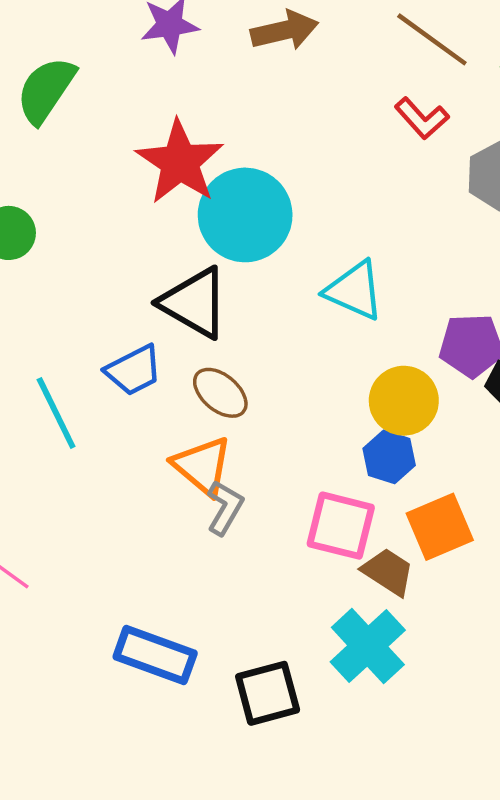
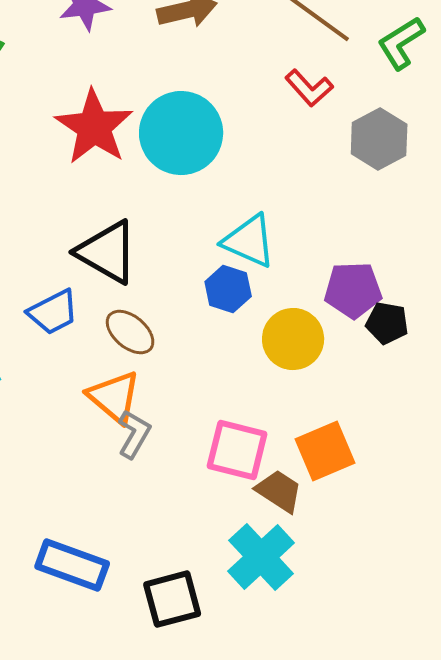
cyan circle: (245, 215) -> (181, 133), moved
blue hexagon: (389, 457) -> (228, 289), moved

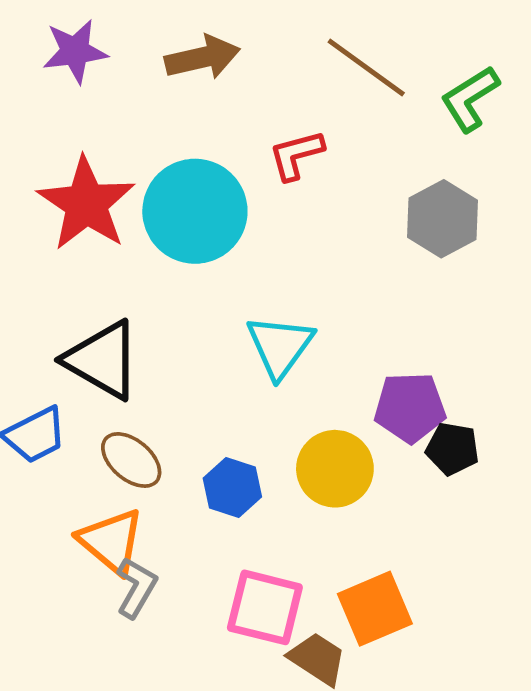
red L-shape: (309, 88) -> (296, 155), moved, turned 117
cyan triangle: (249, 241) -> (280, 346), turned 42
blue hexagon: (228, 289) -> (232, 487), moved

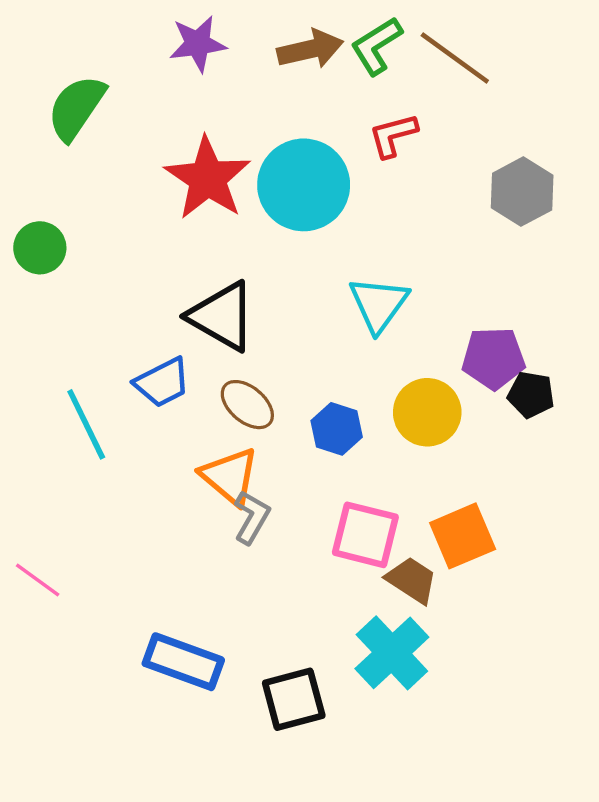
green L-shape: (470, 99) -> (376, 46), moved

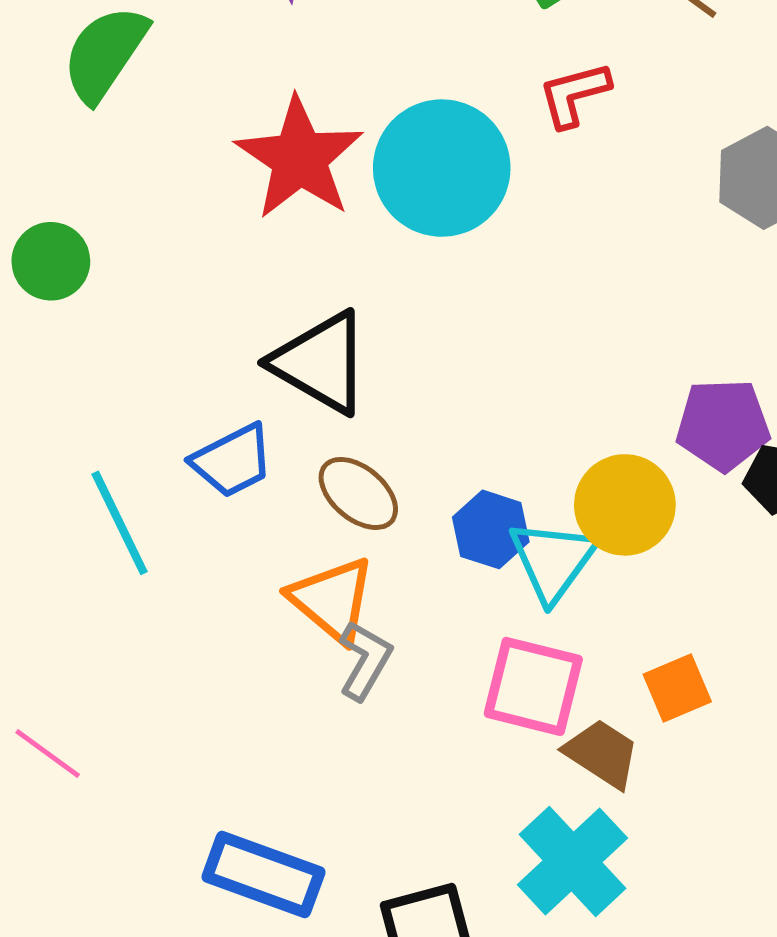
cyan triangle: (379, 304) -> (553, 561), moved
orange square: (463, 536) -> (677, 688), size x0.7

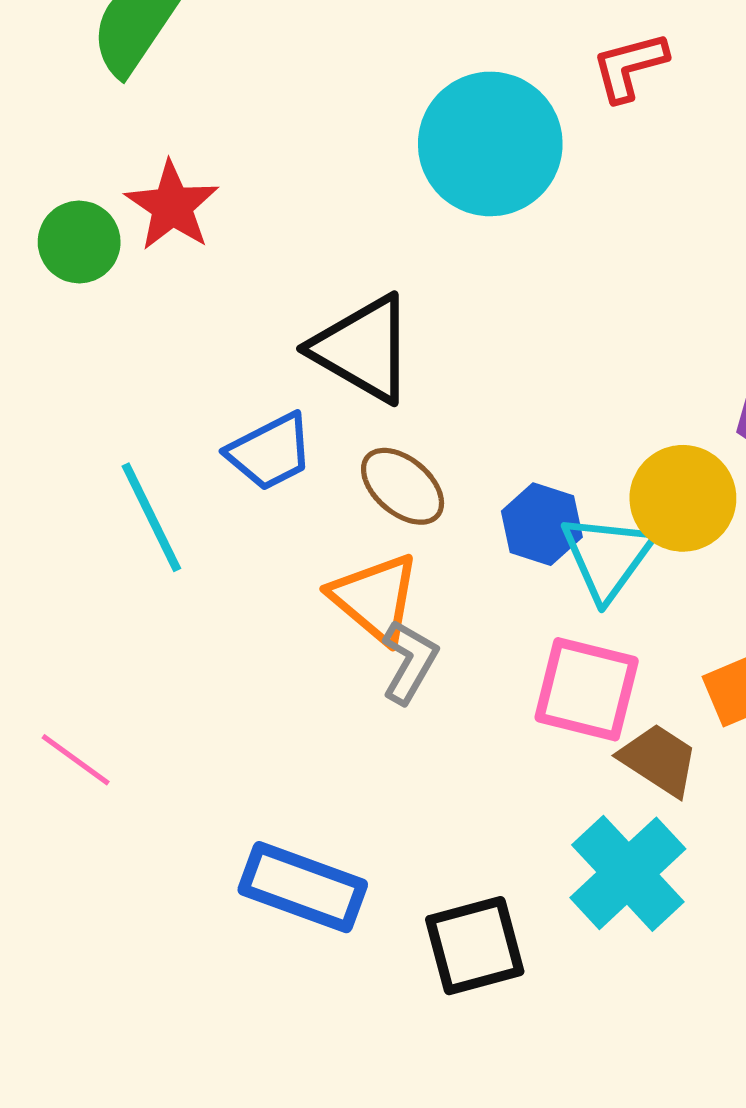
red star: (299, 158) -> (172, 206), moved, size x0.7

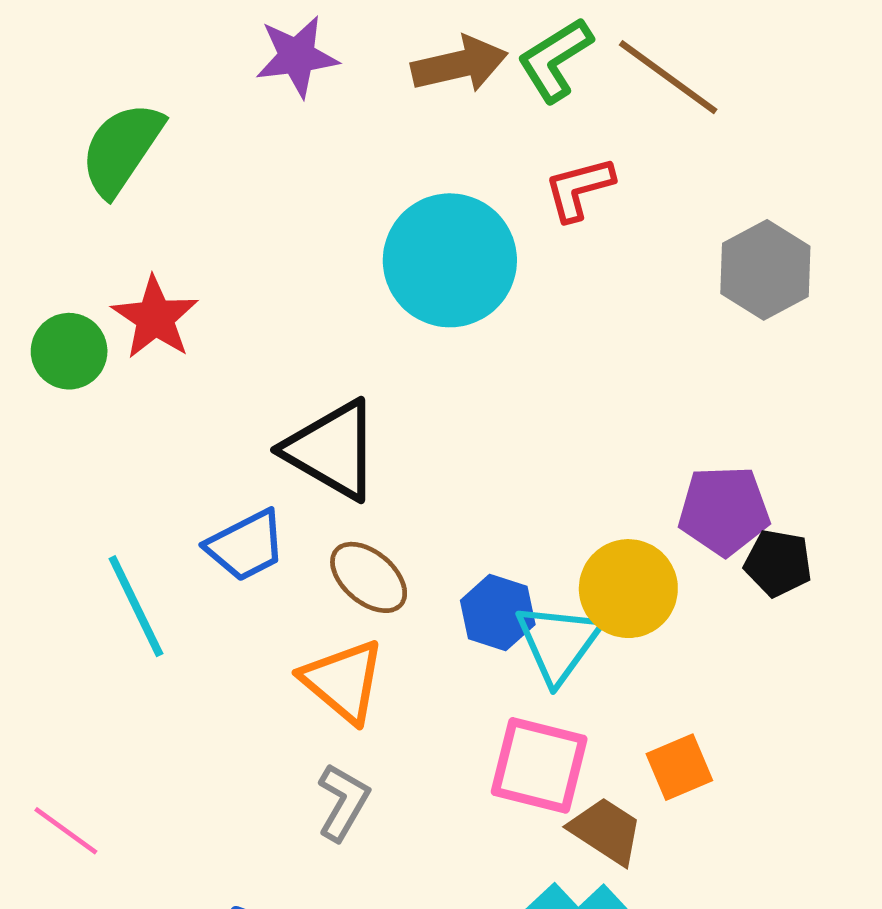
gray L-shape: (409, 662) -> (343, 802), moved

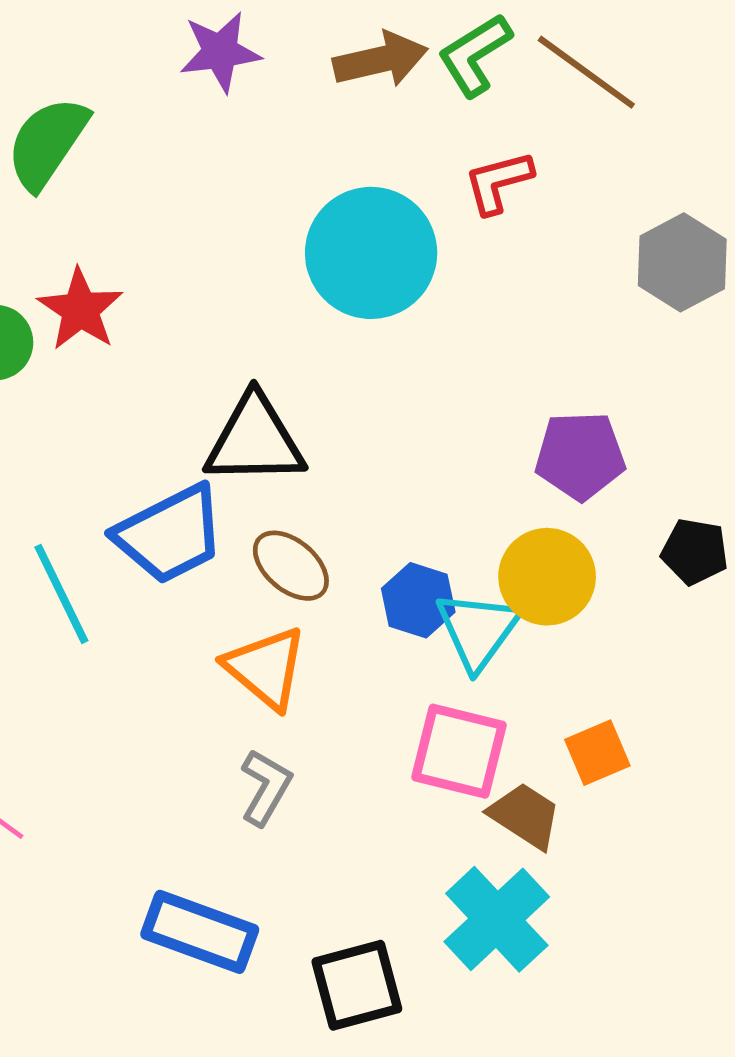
black triangle: (332, 450) -> (255, 440), turned -31
purple pentagon: (724, 511) -> (580, 456), moved
blue trapezoid: (246, 546) -> (170, 534), size x1.4

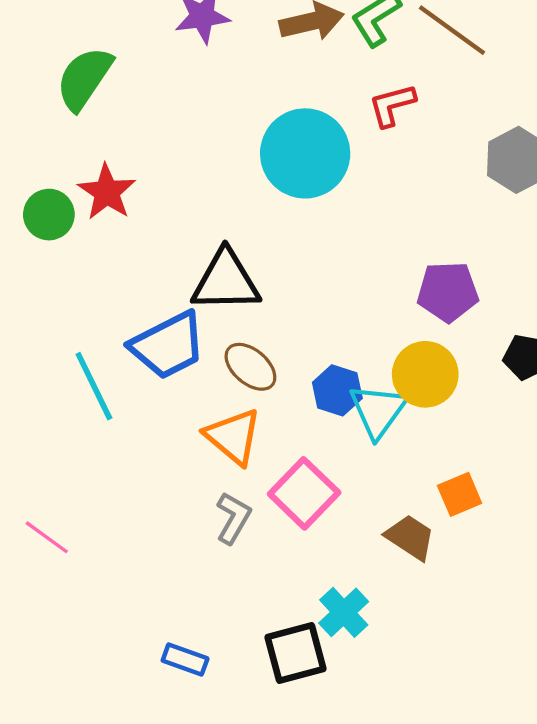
pink square: (459, 751) -> (304, 493), moved, turned 30
cyan cross: (497, 919) -> (344, 612), moved, size x0.7
blue rectangle: (200, 932) -> (185, 660), moved, size x0.6

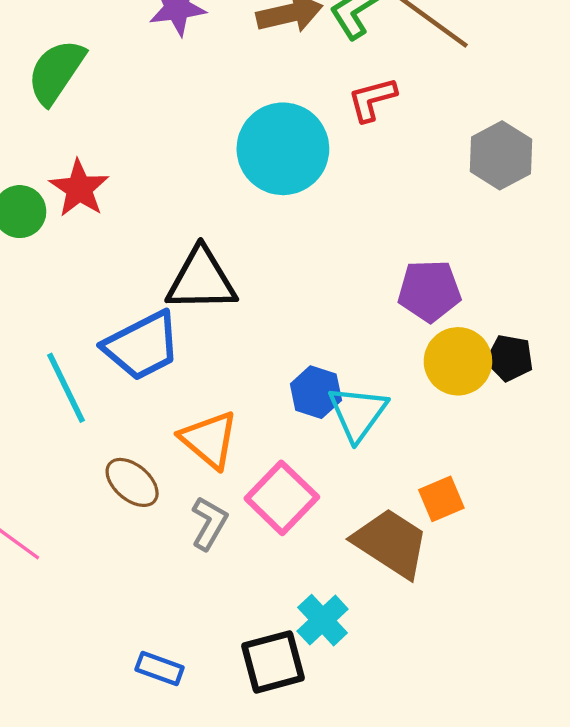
brown ellipse: (250, 367) -> (132, 482), moved
yellow circle: (425, 374) -> (458, 361), moved
brown trapezoid: (410, 537) -> (391, 543), size x1.5

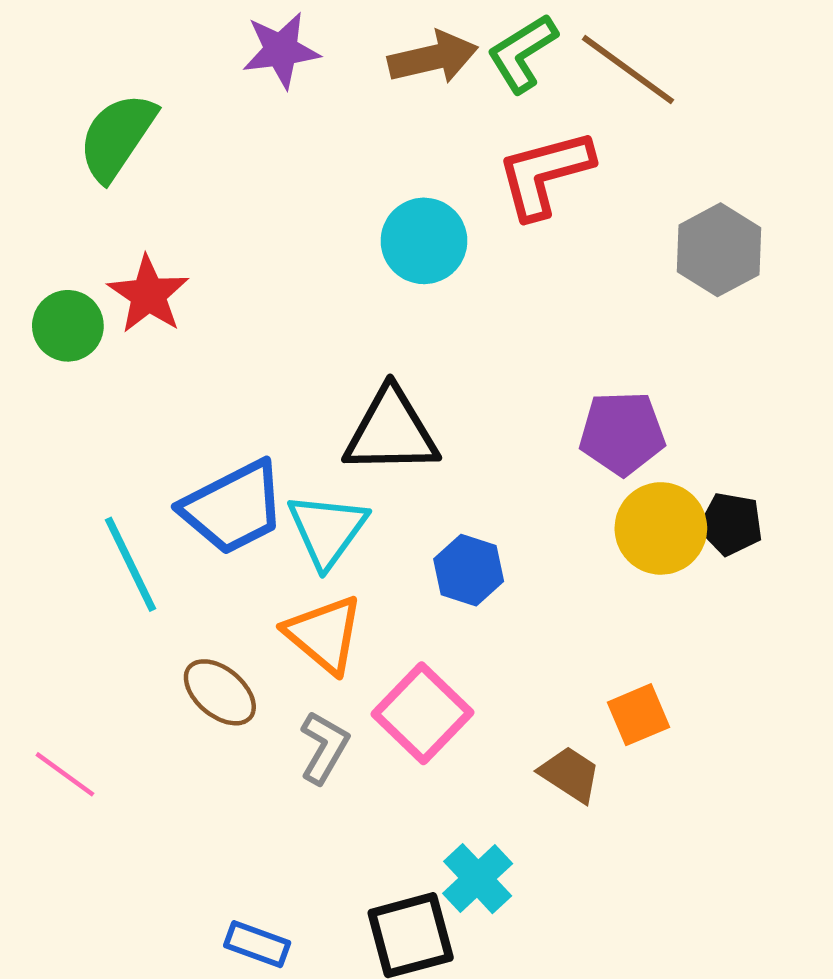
red L-shape: (372, 99) -> (545, 174), size x1.5
cyan circle: (283, 149) -> (424, 241), size x0.7
black triangle: (201, 280) -> (391, 432), moved
cyan triangle: (358, 413) -> (327, 530), moved
brown trapezoid: (391, 543) -> (570, 774), size x0.6

